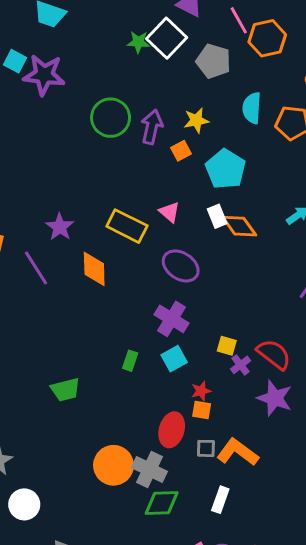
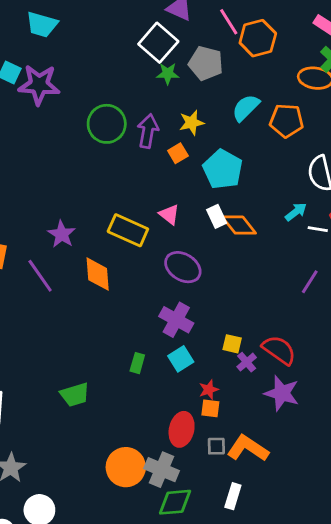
green star: (138, 42) -> (168, 74), moved
cyan semicircle: (252, 108) -> (246, 108), turned 44

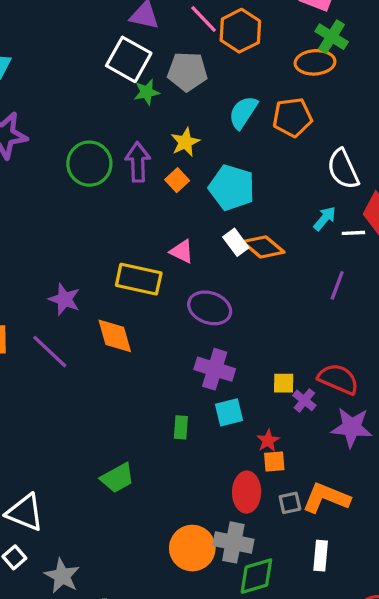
purple line: (310, 282) -> (337, 285), moved
cyan square: (181, 359) -> (229, 412), turned 30

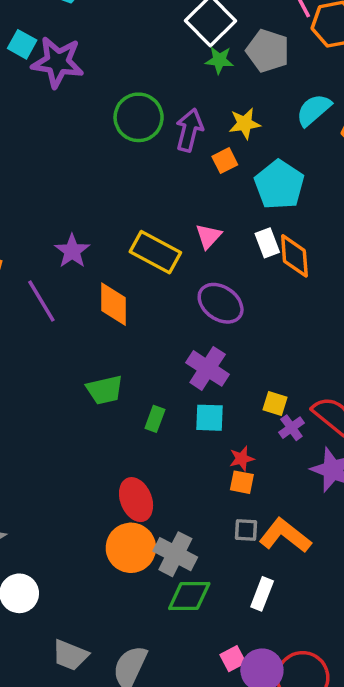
orange diamond: (263, 247) -> (294, 256), turned 30
pink triangle: (182, 251) -> (208, 236), turned 30
green trapezoid: (117, 478) -> (105, 390), moved
red ellipse: (247, 492) -> (136, 500), moved, turned -39

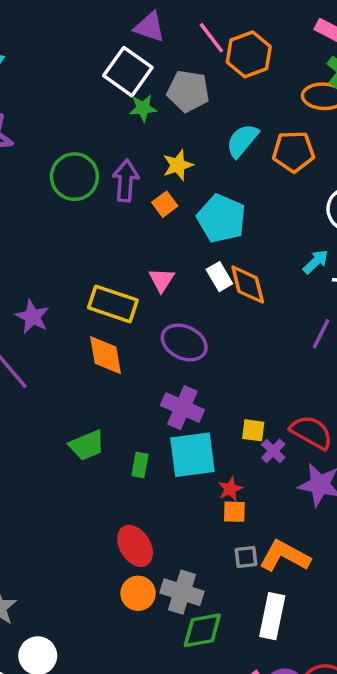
orange diamond: (113, 304) -> (105, 355), moved
cyan square: (209, 418) -> (192, 455), size x1.6
orange circle: (131, 548) -> (138, 593), size x0.7
white rectangle: (262, 594) -> (272, 616), size x1.4

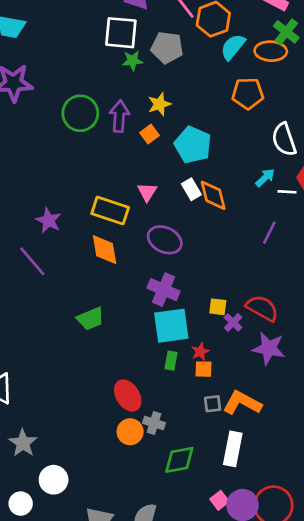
white square: (128, 72) -> (121, 33), turned -30
cyan semicircle: (242, 141) -> (233, 47), moved
green rectangle: (140, 465) -> (171, 361), moved
gray cross: (182, 592) -> (154, 423), moved, size x0.7

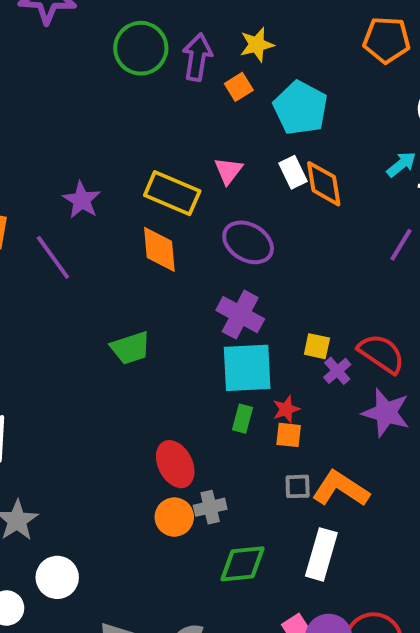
gray cross: (154, 423) -> (210, 507), turned -35

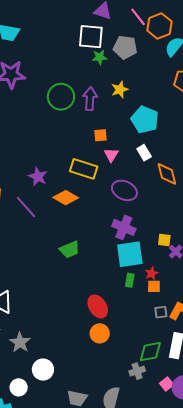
orange square: (239, 87) -> (100, 135), moved, turned 32
orange diamond: (324, 184) -> (167, 174), moved
orange diamond: (159, 249) -> (66, 198), moved, turned -50
gray cross: (210, 507) -> (137, 371), moved
green diamond: (242, 564) -> (150, 352), moved

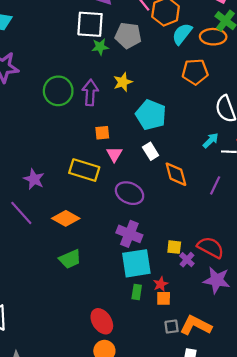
orange diamond: (66, 198) -> (66, 218), moved

